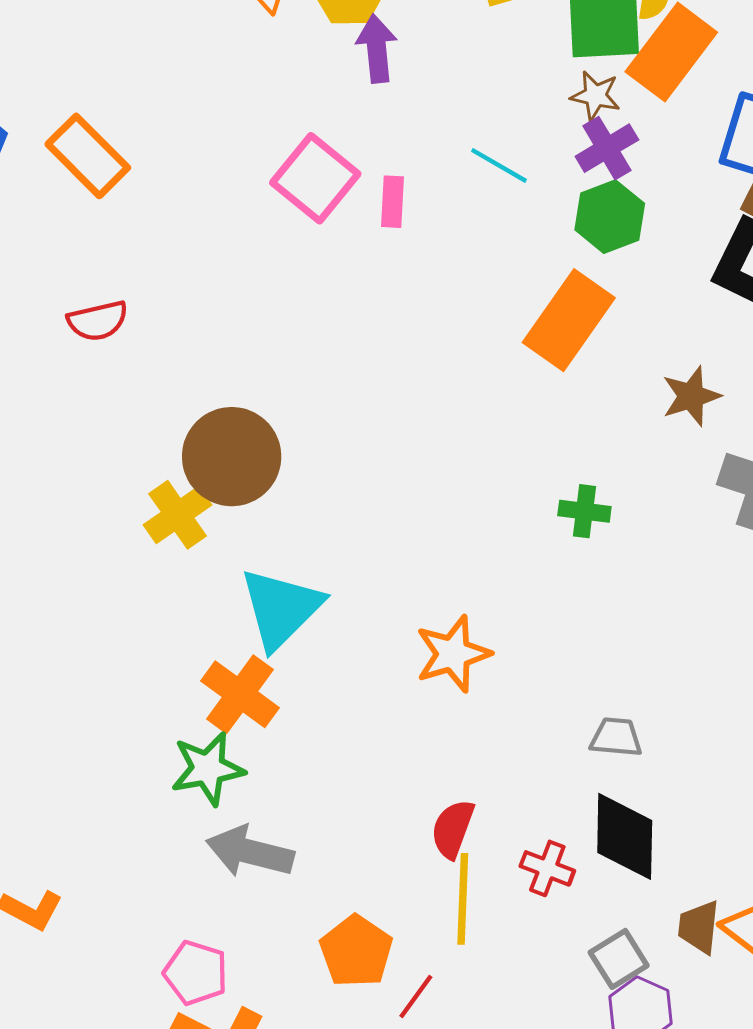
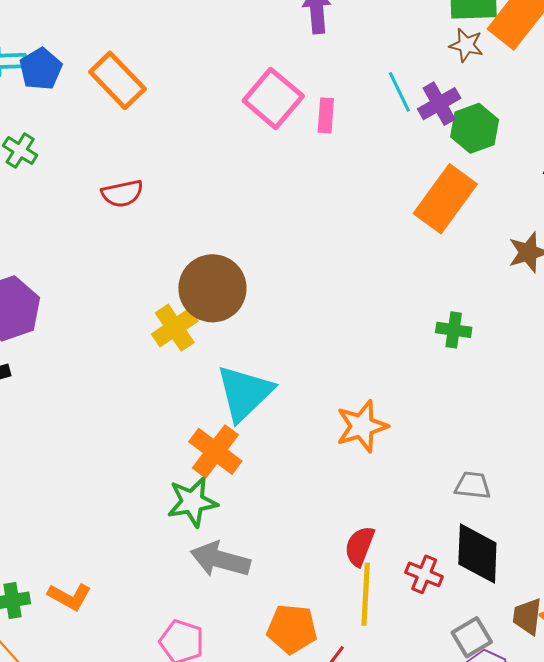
purple cross: (607, 148) -> (439, 104), moved
cyan line: (499, 165) -> (399, 92), turned 33
orange pentagon: (356, 951) -> (292, 629), turned -30

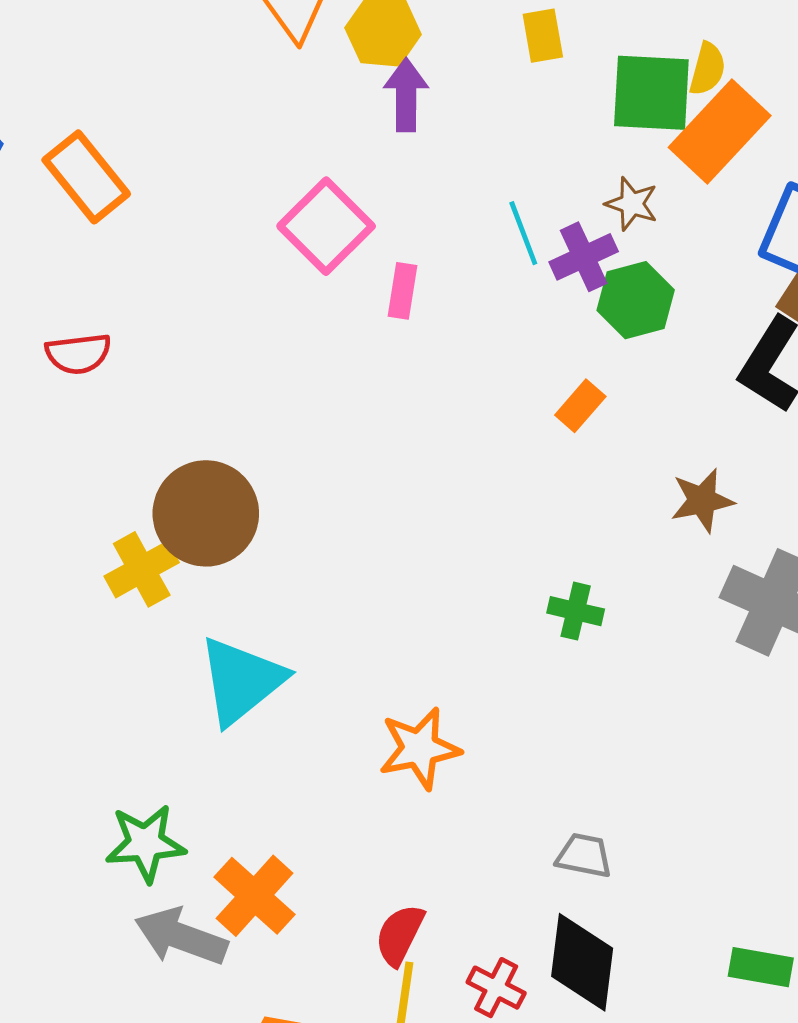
brown star: (466, 45) -> (632, 204), moved
pink rectangle: (326, 115) -> (402, 291), moved
orange rectangle: (445, 199) -> (580, 406), size x0.5
orange cross: (215, 451) -> (255, 896), moved

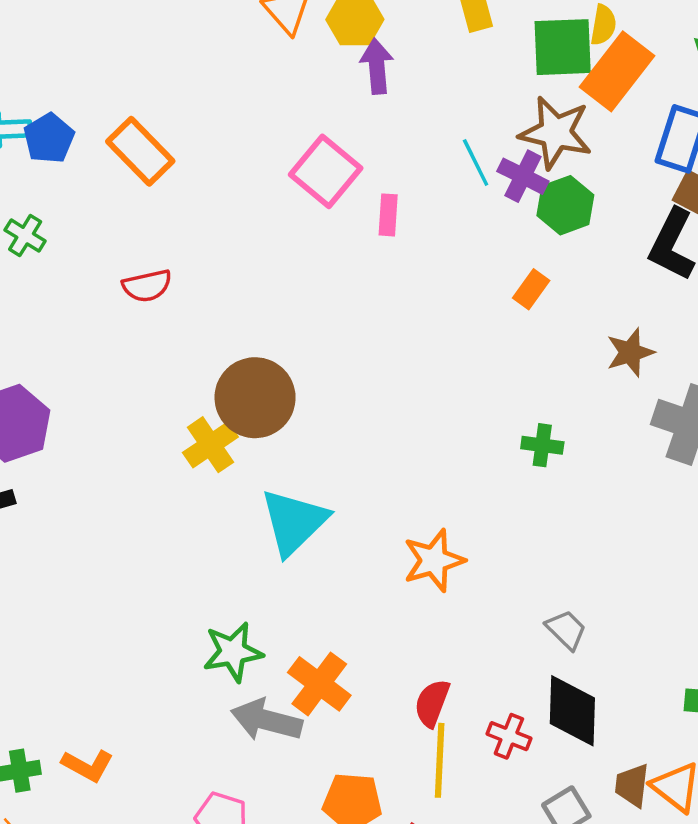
brown star: (632, 204) -> (556, 133), size x1.8
purple cross: (584, 257) -> (523, 176), turned -33
gray trapezoid: (584, 856) -> (566, 630), turned 39

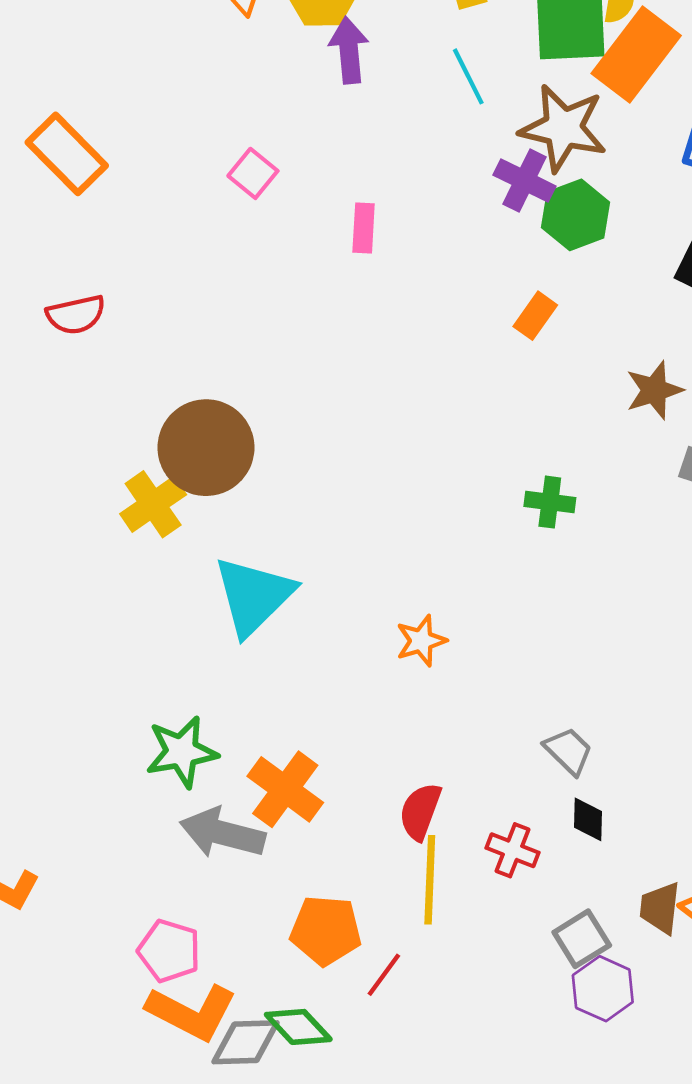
cyan line: (476, 163) -> (468, 76), moved
pink square: (326, 171) -> (253, 173), moved, size x0.6
orange star: (434, 560) -> (421, 641), size x0.7
gray trapezoid: (566, 630) -> (568, 751), moved
black diamond: (572, 711) -> (588, 819), size x0.5

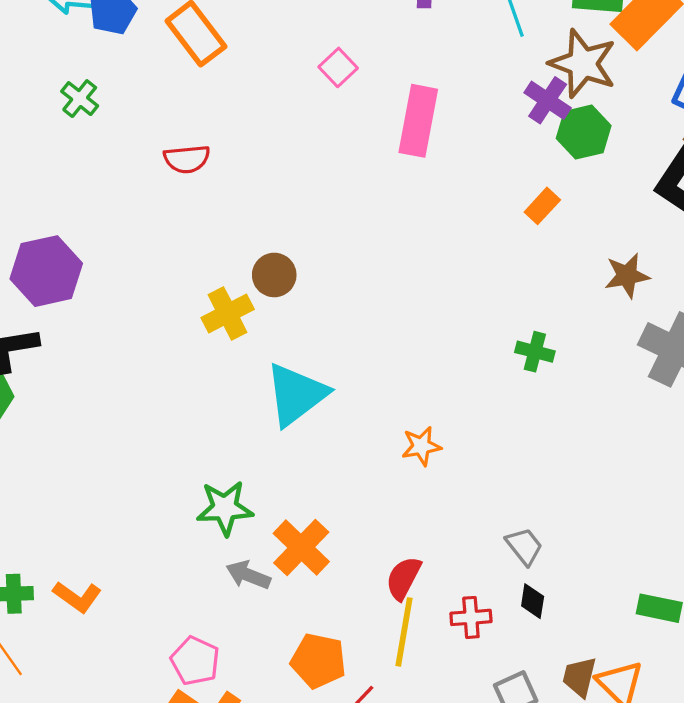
pink rectangle: (364, 228) -> (418, 121), size x1.8
brown circle: (206, 448) -> (274, 275), size x0.6
gray arrow: (222, 833) -> (248, 575), size x0.7
red cross: (512, 850) -> (471, 617), turned -33

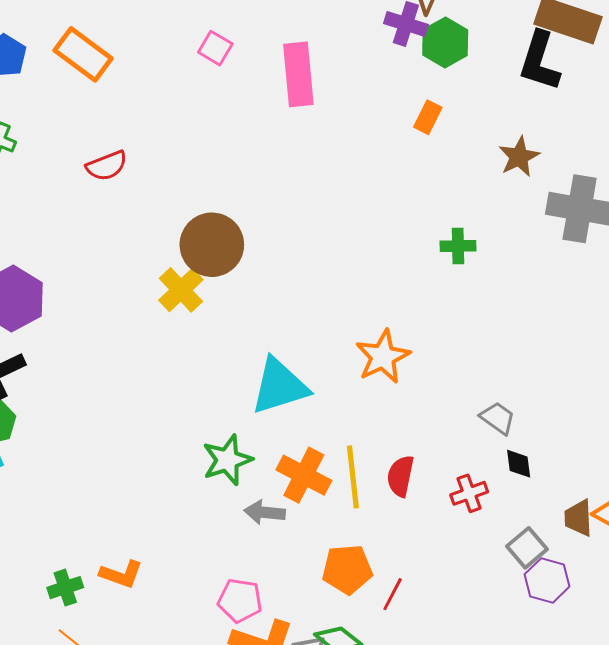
brown circle: (274, 275) -> (212, 245), size x1.6
cyan triangle: (296, 394) -> (279, 386), moved, turned 36
orange star: (421, 446) -> (383, 357), size x1.5
yellow line: (404, 632) -> (353, 477), moved

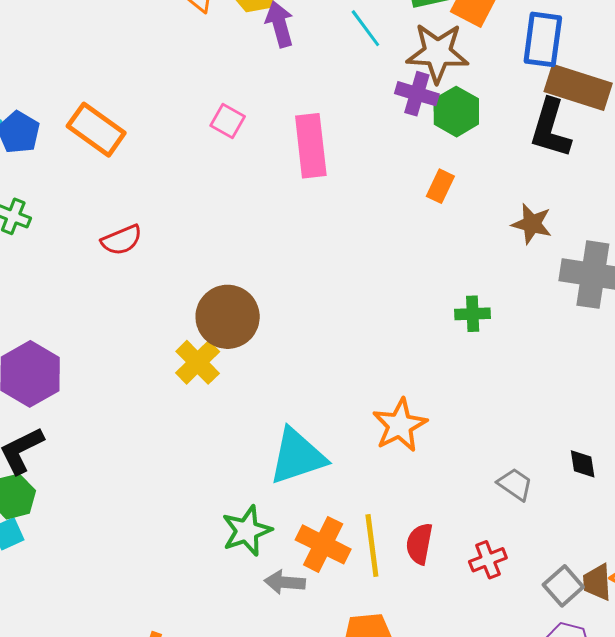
brown star: (519, 157) -> (532, 224), turned -30
black diamond: (519, 464) -> (583, 464), moved
gray square: (527, 548) -> (563, 586), moved

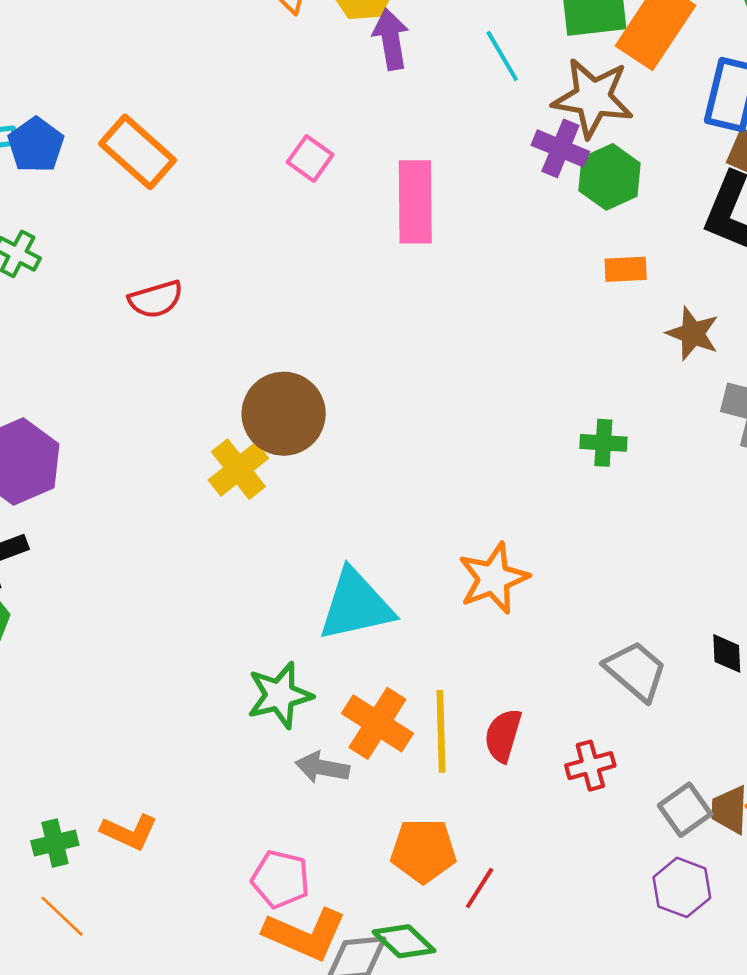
orange rectangle: (440, 186) -> (626, 269), moved, turned 56
gray trapezoid: (515, 484) -> (636, 671), size x1.4

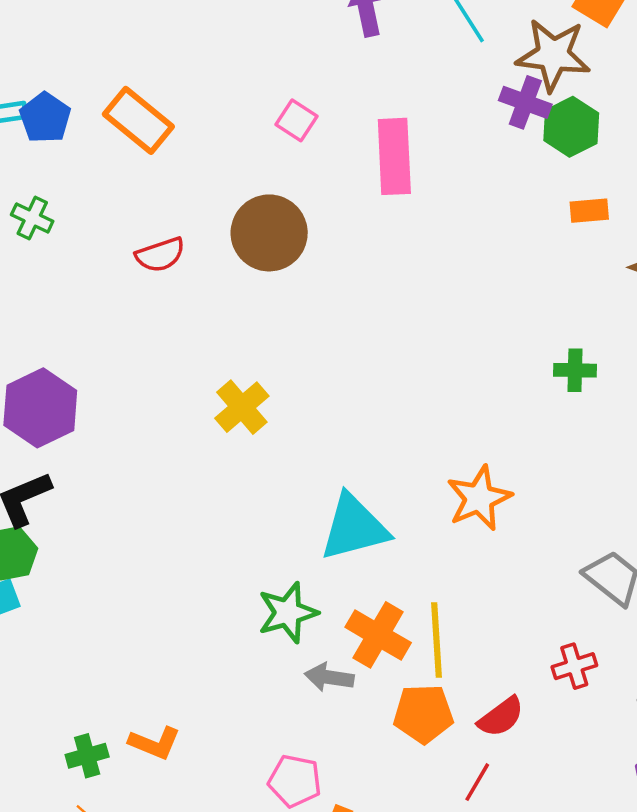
brown circle: (284, 414) -> (269, 233), moved
red semicircle: (503, 735) -> (501, 717), moved, turned -141
orange pentagon: (423, 851) -> (423, 714), moved

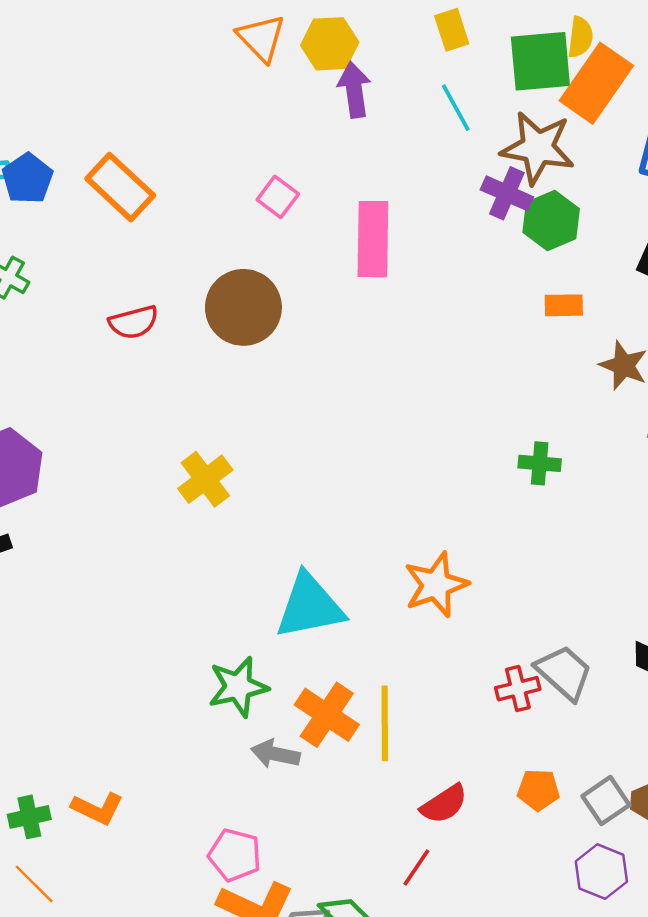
red cross: (574, 666) -> (518, 689), moved
orange pentagon: (423, 714) -> (538, 790), moved, size x0.7

